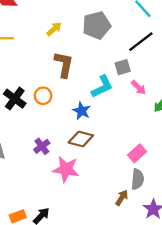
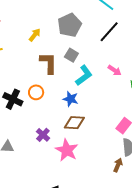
gray square: (123, 67) -> (71, 55), moved, turned -32
pink star: (66, 169) -> (67, 150), turned 30

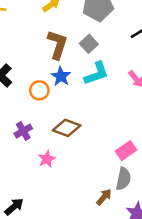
orange circle: (36, 92) -> (39, 90), moved
blue star: (71, 99) -> (61, 76), moved
pink star: (67, 150) -> (47, 159), size x0.6

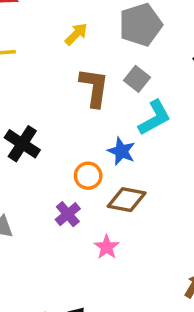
blue star: (61, 76) -> (121, 151), moved
orange circle: (39, 90) -> (88, 176), moved

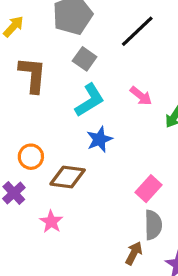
gray square: (137, 79) -> (85, 59), moved
blue star: (121, 151) -> (99, 139), moved, turned 30

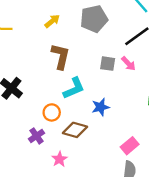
gray square: (85, 59) -> (108, 64), moved, turned -35
pink arrow: (141, 96) -> (128, 64), moved
cyan L-shape: (90, 100) -> (74, 88), moved

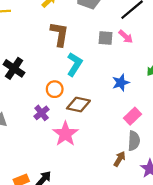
cyan L-shape: (74, 88) -> (75, 64), turned -30
blue star: (101, 107) -> (121, 83), moved
pink star: (59, 159) -> (65, 134), size x1.6

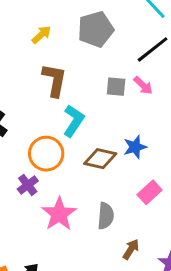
orange circle: (55, 89) -> (46, 154), size x1.5
brown diamond: (78, 105) -> (100, 159), moved
gray semicircle: (134, 141) -> (106, 216), moved

